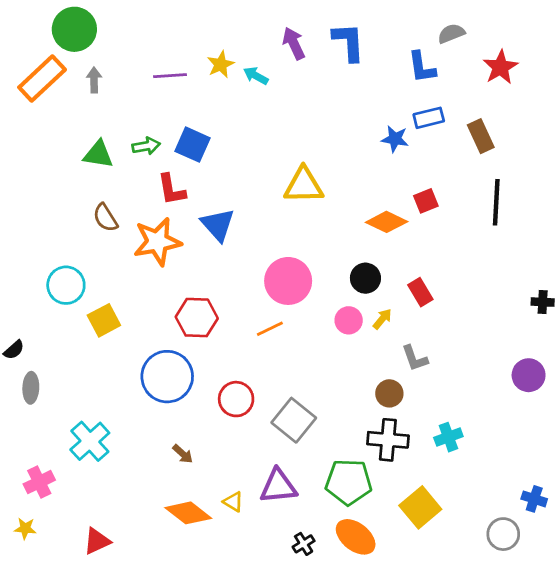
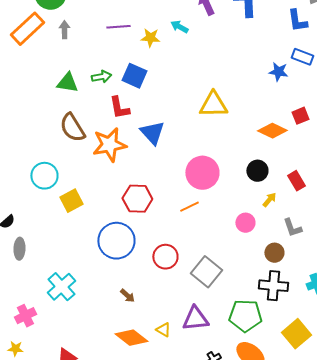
yellow star: (221, 64) -> (150, 38), moved, turned 30
blue rectangle: (429, 118) -> (302, 57), turned 35
brown semicircle: (105, 218) -> (72, 128), size x1.4
pink circle: (349, 320) -> (245, 223), moved

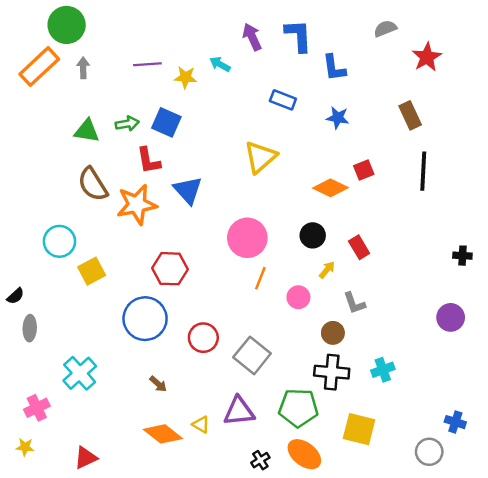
blue L-shape: (297, 21) -> (334, 68), moved
blue rectangle: (302, 57) -> (283, 100), moved
yellow triangle: (213, 105) -> (260, 157), turned -40
orange line: (189, 207) -> (260, 278), moved, turned -42
yellow square: (296, 334) -> (359, 429), turned -36

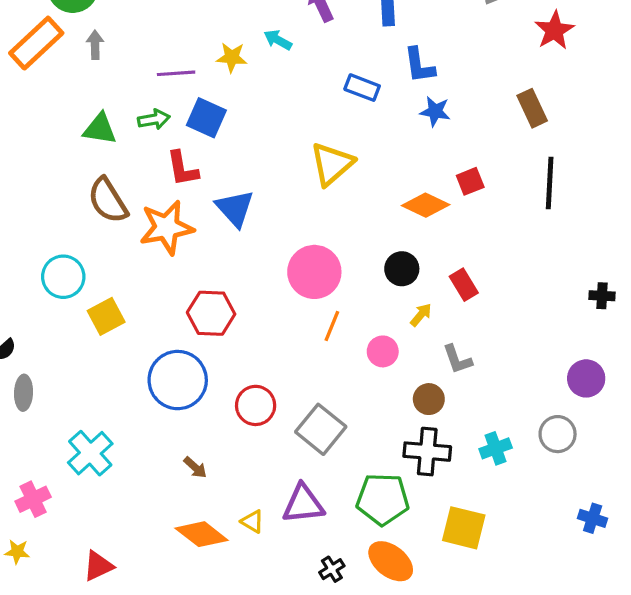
purple line: (147, 64) -> (176, 73), moved
blue L-shape: (334, 68) -> (419, 65), moved
gray circle: (429, 452) -> (558, 434), moved

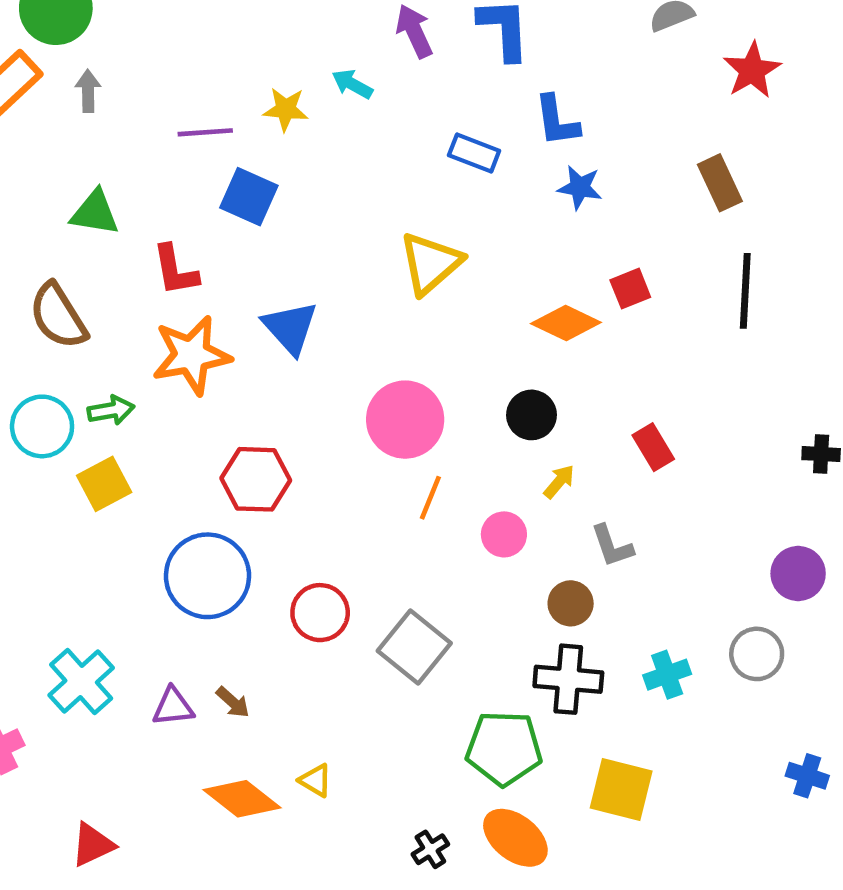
green arrow: (154, 119) -> (111, 410), moved
red L-shape: (182, 169) -> (175, 270), moved
brown semicircle: (108, 200) -> (58, 316), moved
red rectangle: (464, 285) -> (653, 447), moved
purple triangle: (303, 504) -> (173, 707), moved, size x0.7

